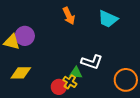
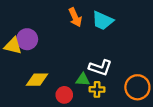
cyan trapezoid: (108, 19) -> (102, 21), moved
yellow diamond: (21, 73) -> (37, 80), moved
yellow cross: (70, 82) -> (97, 89), moved, turned -32

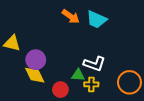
orange arrow: (75, 17) -> (71, 16), turned -30
purple circle: (27, 39) -> (36, 60), moved
yellow diamond: (37, 80) -> (35, 75), turned 65

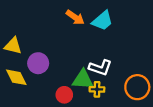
cyan trapezoid: (97, 20) -> (102, 21), turned -65
yellow diamond: (35, 75) -> (16, 77), moved
green triangle: (78, 75) -> (83, 80), size x1.5

